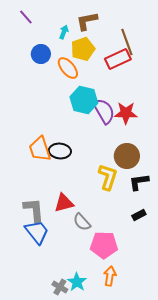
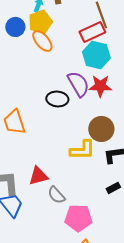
yellow pentagon: (83, 49) -> (40, 22), moved
cyan hexagon: (84, 100) -> (96, 55), moved
black ellipse: (60, 151) -> (57, 99), moved
yellow L-shape: (108, 177) -> (82, 150), turned 72

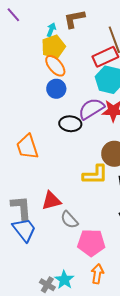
blue circle: (15, 27) -> (56, 89), moved
purple semicircle: (78, 84) -> (91, 109), turned -92

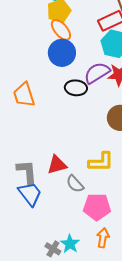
blue circle: (56, 89) -> (62, 53), size x1.4
orange trapezoid: (27, 147) -> (24, 95), moved
yellow L-shape: (95, 175) -> (101, 162), moved

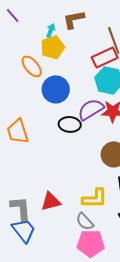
orange ellipse: (61, 30) -> (32, 66), moved
gray semicircle: (75, 184) -> (85, 221), moved

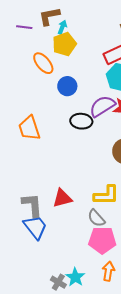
purple line: (13, 15) -> (24, 27), moved, turned -42
brown L-shape: (74, 19) -> (49, 16), moved
blue circle: (56, 89) -> (67, 86), size x0.7

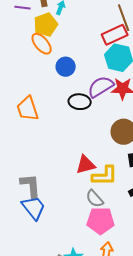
yellow pentagon: (64, 44) -> (46, 25), moved
red triangle: (62, 198) -> (86, 165), moved

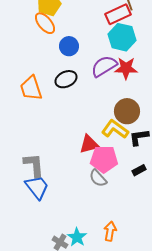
black ellipse: (80, 102) -> (66, 79), moved, turned -30
yellow L-shape: (105, 176) -> (115, 129), moved, turned -144
pink pentagon: (101, 221) -> (104, 159), moved

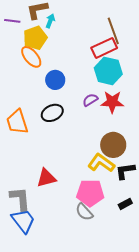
purple semicircle: (104, 66) -> (90, 100), size x0.6
red triangle: (89, 144) -> (46, 178), moved

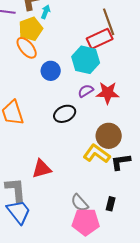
cyan hexagon: (108, 71) -> (86, 60), moved
black ellipse: (52, 113) -> (65, 114), moved
pink pentagon: (90, 193) -> (86, 222), moved
black rectangle: (125, 204) -> (111, 204), moved, turned -48

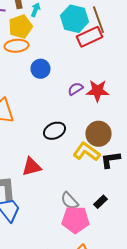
orange ellipse: (27, 48) -> (16, 46), turned -55
cyan hexagon: (86, 60) -> (74, 19), moved
black ellipse: (65, 114) -> (54, 131), moved
black rectangle: (111, 204) -> (100, 202), turned 32

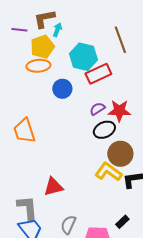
cyan hexagon: (74, 19) -> (83, 57), moved
red rectangle: (90, 37) -> (98, 74), moved
black ellipse: (54, 131) -> (104, 130), moved
gray semicircle: (70, 201) -> (68, 225), moved, turned 66

